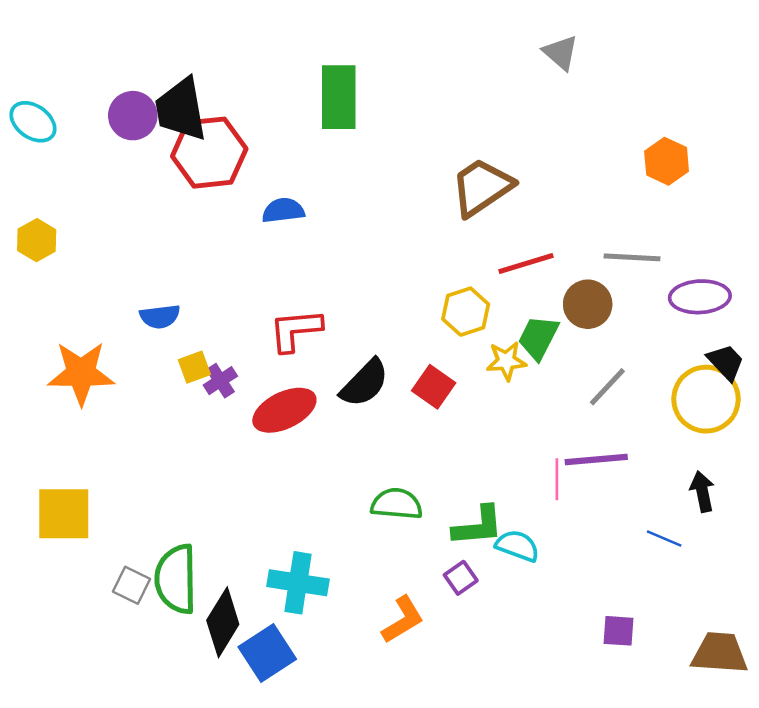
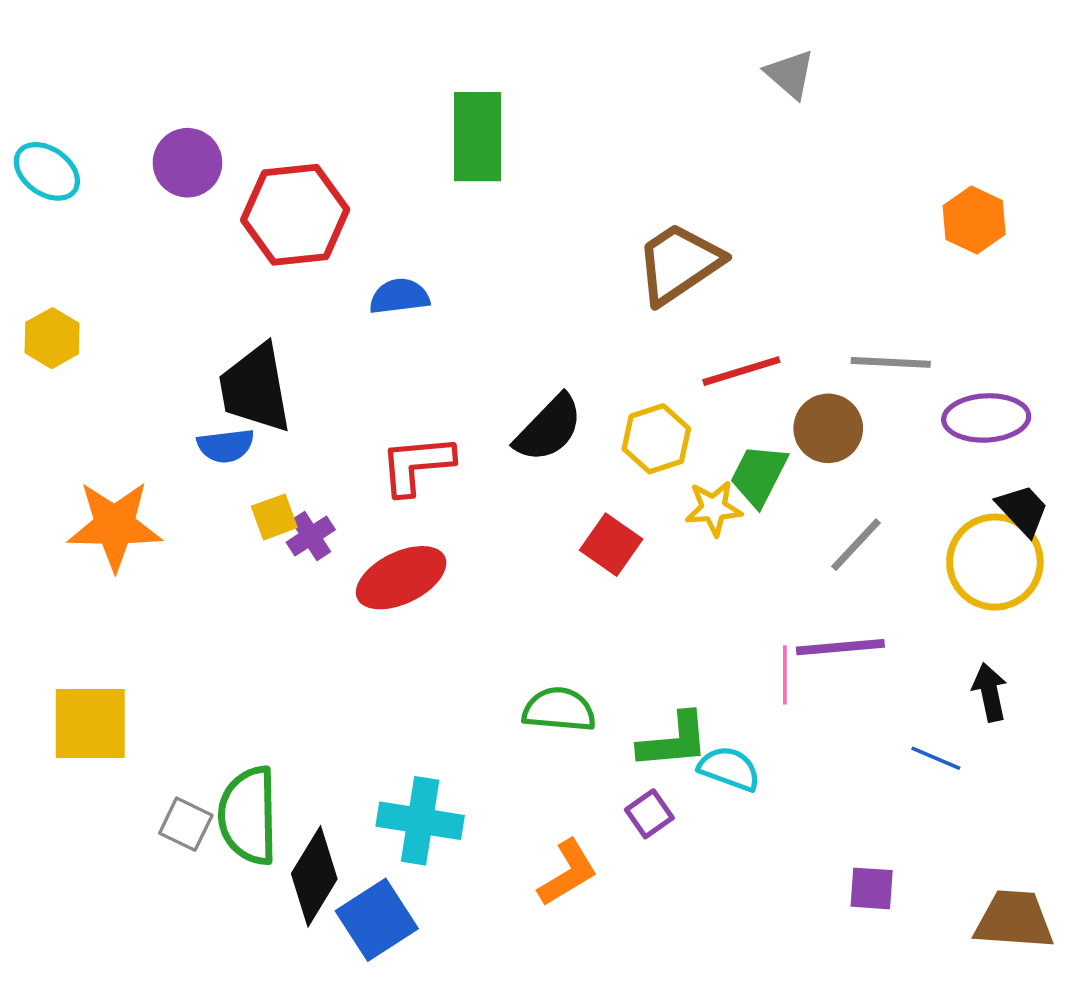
black trapezoid: (181, 109) -> (255, 388), moved
orange hexagon: (667, 161) -> (974, 220), moved
black semicircle: (365, 383) -> (549, 428), moved

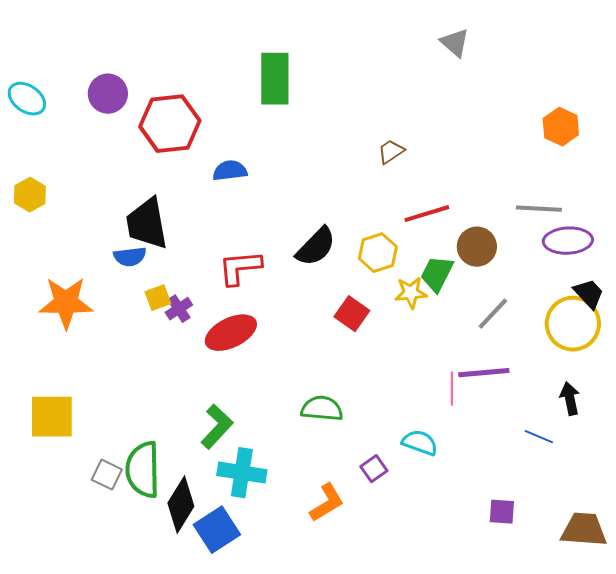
brown trapezoid: (679, 263) -> (391, 152), size x0.5
gray line: (891, 362) -> (539, 209), moved
green L-shape: (674, 741) -> (217, 427), moved, turned -42

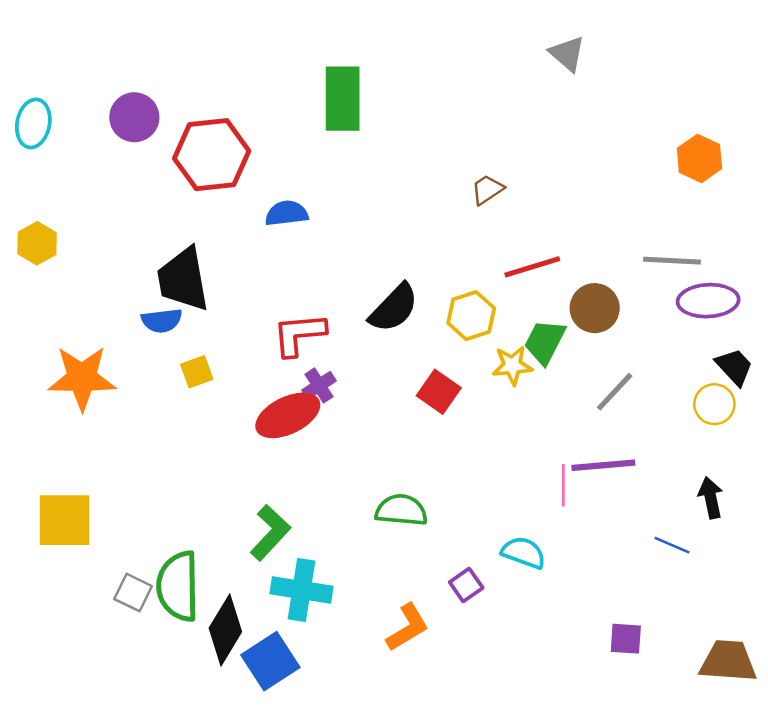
cyan ellipse: (27, 99) -> (33, 123), turned 66
purple cross: (179, 309) -> (319, 385), moved
yellow circle: (573, 324) -> (714, 404), size x0.6

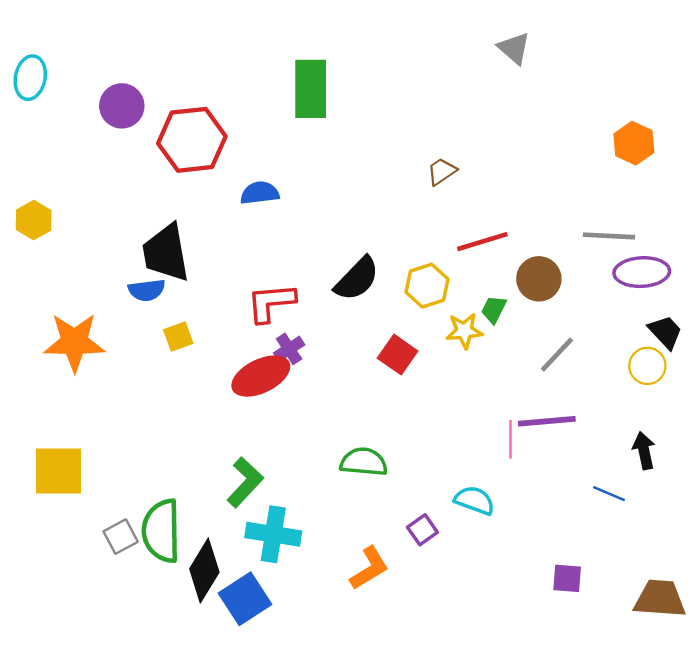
cyan ellipse: (33, 123) -> (30, 78), moved
green trapezoid: (545, 342) -> (494, 309), size x0.7
gray square: (133, 593) -> (121, 537), turned 36

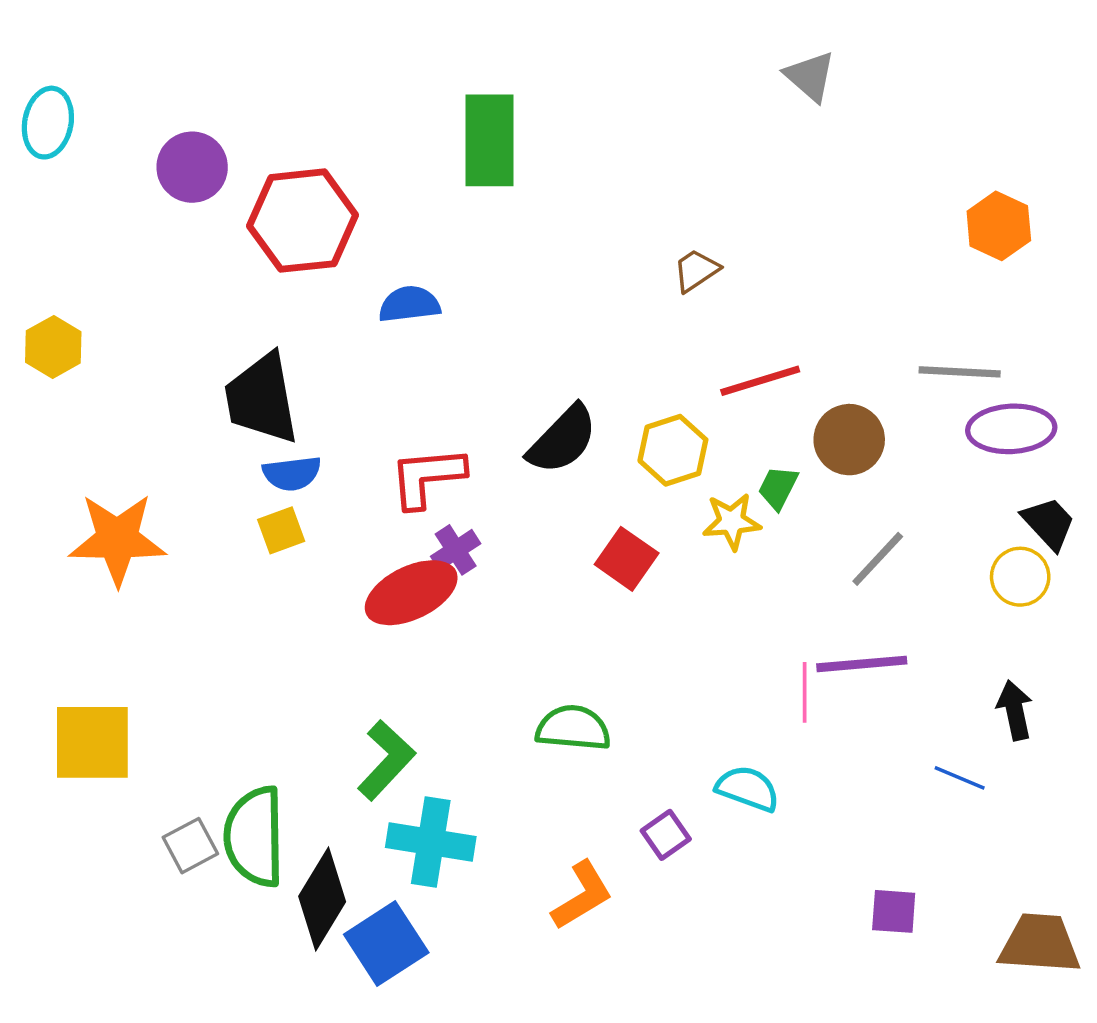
blue semicircle: (147, 290) -> (292, 473), moved

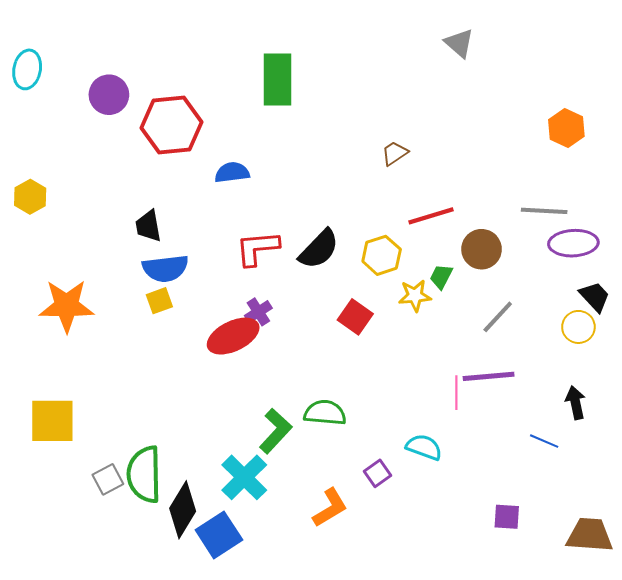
black trapezoid: (262, 399) -> (148, 226), size x0.6
blue semicircle: (292, 473) -> (165, 268), size x1.4
red L-shape: (427, 477) -> (257, 248), moved
green L-shape: (386, 760) -> (276, 431), moved
cyan cross: (431, 842) -> (244, 477), turned 36

